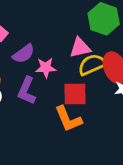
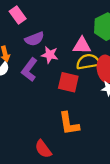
orange L-shape: (68, 119) -> (69, 124), moved

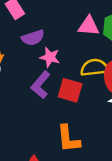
pink triangle: (82, 46) -> (89, 26), moved
purple L-shape: (29, 70) -> (41, 85), moved

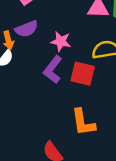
purple semicircle: (33, 38) -> (27, 29), moved

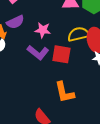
purple L-shape: (53, 70) -> (38, 53), turned -85

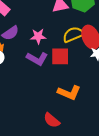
orange L-shape: (64, 92) -> (69, 93), turned -45

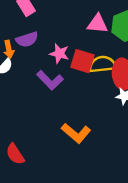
red square: (60, 56) -> (82, 61), moved
red semicircle: (52, 120) -> (15, 154), moved

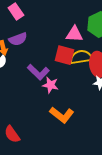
pink triangle: (97, 24) -> (74, 34), moved
pink star: (59, 54) -> (50, 85), moved

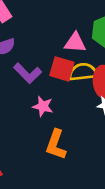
purple L-shape: (38, 72) -> (28, 73), moved
orange L-shape: (62, 115) -> (56, 145), turned 70

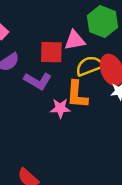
red square: (62, 69) -> (51, 52), moved
orange L-shape: (56, 145) -> (77, 95), moved

